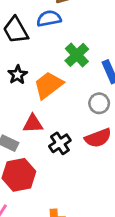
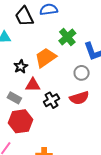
black star: (18, 75) -> (21, 67), moved

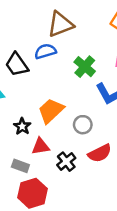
green cross: (67, 37) -> (85, 67), moved
gray circle: (82, 73) -> (83, 125), moved

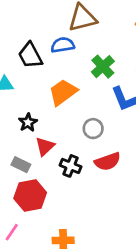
orange trapezoid: (51, 111) -> (63, 92), moved
red triangle: (40, 146) -> (45, 146), turned -42
black cross: (66, 162) -> (71, 166), turned -36

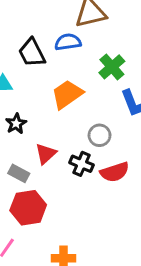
black star: (28, 122) -> (16, 124), moved
black cross: (71, 166) -> (82, 164), moved

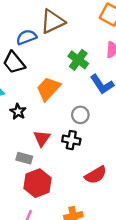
blue semicircle: (68, 42) -> (26, 37), moved
black star: (16, 124) -> (18, 112), moved
red semicircle: (115, 172) -> (96, 175), moved

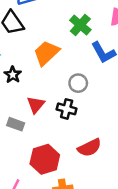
red hexagon: (37, 183) -> (45, 159), moved

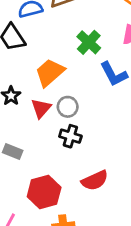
gray circle: (78, 83) -> (68, 107), moved
red triangle: (36, 105) -> (41, 108), moved

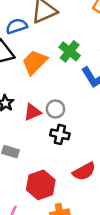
orange trapezoid: (50, 73) -> (35, 62), moved
red triangle: (41, 108) -> (32, 112), turned 30

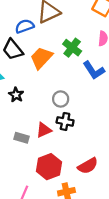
red triangle: (32, 112) -> (44, 130), moved
red semicircle: (84, 171) -> (88, 166), moved

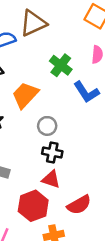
orange trapezoid: (41, 58) -> (25, 95), moved
red triangle: (44, 130) -> (51, 179), moved, turned 42

